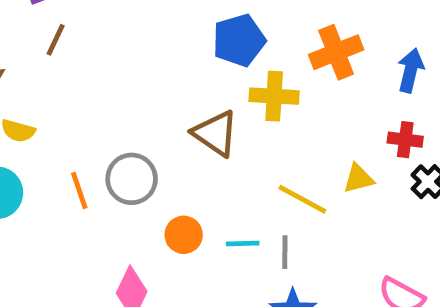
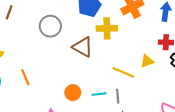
gray circle: (132, 179) -> (50, 26), moved

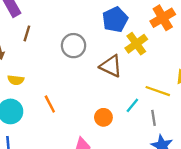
yellow cross: (107, 28) -> (136, 44), turned -30
cyan line: (99, 94) -> (132, 105), moved, turned -40

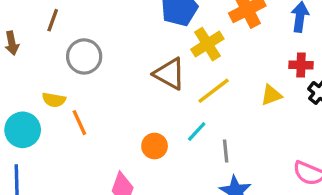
gray circle: (74, 46) -> (84, 56), moved
yellow semicircle: (16, 80) -> (54, 100), moved
yellow line: (158, 91) -> (214, 91), moved, turned -60

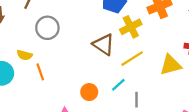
yellow triangle: (271, 95) -> (171, 65), size x1.5

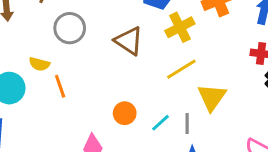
brown triangle: (104, 45) -> (129, 41), moved
yellow triangle: (171, 65) -> (212, 97), moved, turned -40
cyan line: (118, 85) -> (161, 123), moved

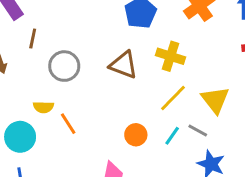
yellow cross: (180, 27) -> (171, 56), moved, turned -32
yellow line: (181, 69) -> (173, 98), moved
gray line: (187, 123) -> (198, 130), turned -48

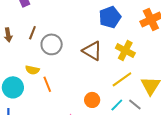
brown line: (33, 39) -> (32, 33), moved

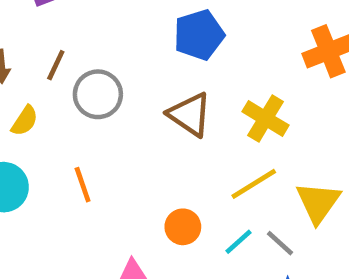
blue pentagon: (110, 17) -> (199, 35), moved
yellow semicircle: (32, 70) -> (25, 121), moved, turned -72

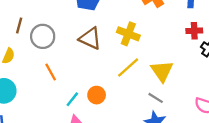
orange line: (83, 185) -> (51, 72), moved
cyan line: (239, 242) -> (72, 99), moved
gray line: (280, 243) -> (156, 98), moved

